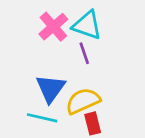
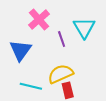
cyan triangle: (87, 25) -> (84, 28), moved, turned 40
blue triangle: (51, 88) -> (21, 50), moved

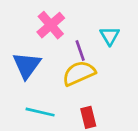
cyan triangle: (84, 28) -> (110, 36), size x0.7
yellow semicircle: (61, 74) -> (79, 73), moved

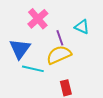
cyan triangle: (110, 36) -> (82, 27), turned -35
cyan line: (40, 112) -> (33, 69), moved

